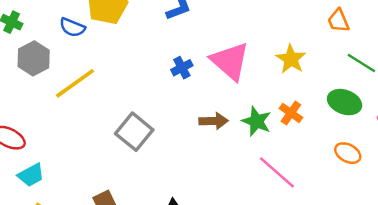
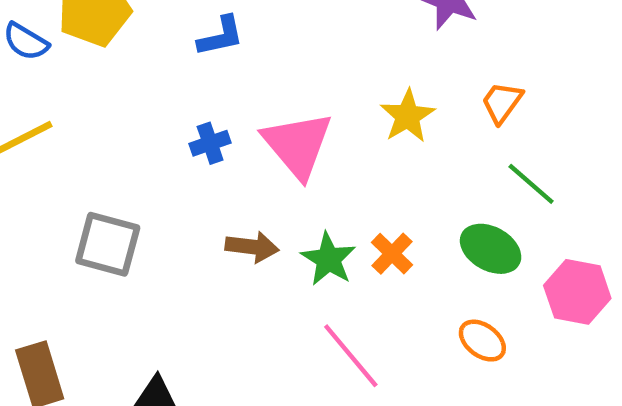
orange trapezoid: (338, 21) -> (502, 102), turned 50
yellow star: (291, 59) -> (408, 116), moved
gray square: (134, 132) -> (108, 244), turned -33

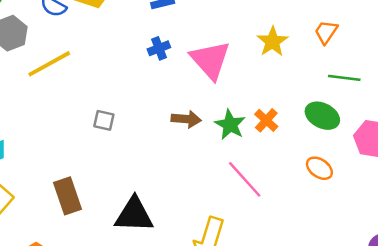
blue cross: (210, 143) -> (159, 48), moved
green line: (531, 184) -> (344, 78), turned -32
gray square: (108, 244) -> (104, 120), size x0.6

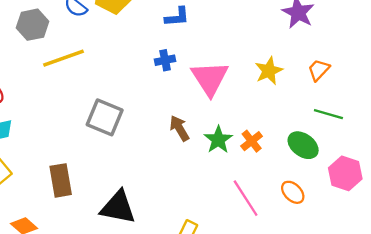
brown arrow: (186, 119) -> (179, 128), turned -135
gray square: (104, 120) -> (105, 117), size x1.8
pink line: (245, 179) -> (246, 198), moved

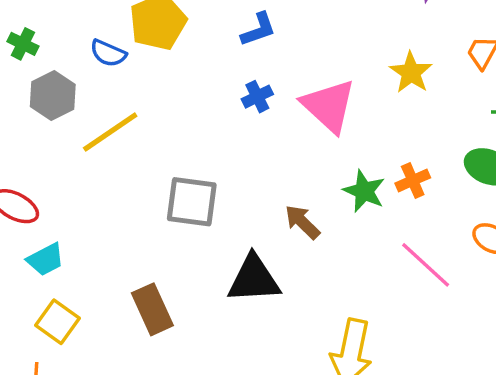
brown arrow: (179, 128) -> (302, 222), moved
orange cross: (252, 141) -> (413, 180), turned 30
black triangle: (118, 207) -> (254, 279), moved

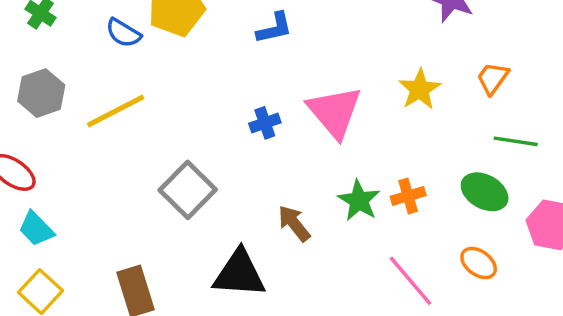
gray hexagon: (53, 95) -> (41, 93), moved
blue cross: (257, 97) -> (265, 123), moved
gray square: (192, 202) -> (188, 190), turned 30
cyan trapezoid: (45, 259) -> (36, 229), turned 66

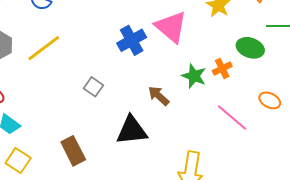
blue cross: (265, 123) -> (132, 40), size x1.6
gray square: (188, 190) -> (93, 87), size x0.6
green ellipse: (485, 192) -> (250, 48), moved

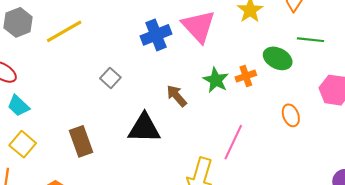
orange ellipse: (270, 100) -> (291, 115), turned 35
pink line: (232, 118) -> (233, 142), moved, turned 68

